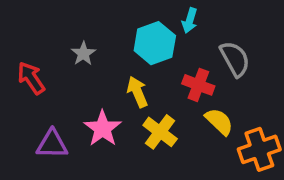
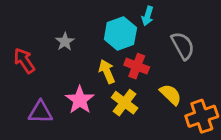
red cross: (198, 85) -> (137, 66), moved

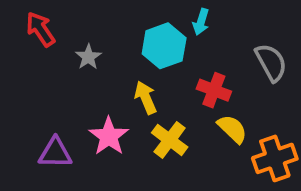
gray semicircle: (183, 46) -> (271, 62), moved
red arrow: (24, 61) -> (40, 29), moved
red cross: (137, 66) -> (214, 90), moved

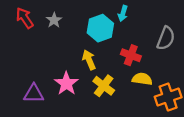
gray star: (88, 57) -> (54, 20), moved
gray semicircle: (271, 62) -> (166, 38), turned 50
yellow semicircle: (232, 129) -> (142, 79), turned -36

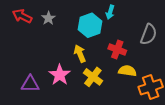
red arrow: (25, 18) -> (22, 16), turned -30

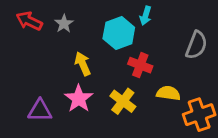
red cross: (117, 50) -> (140, 65), moved
yellow arrow: (80, 54) -> (83, 64), moved

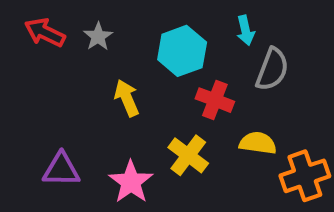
cyan arrow: (146, 16) -> (246, 30), moved, turned -30
gray semicircle: (196, 45) -> (272, 69), moved
pink star: (79, 99) -> (131, 182), moved

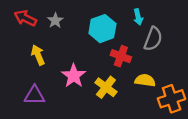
yellow arrow: (127, 98) -> (38, 55), moved
pink star: (131, 182) -> (74, 76), moved

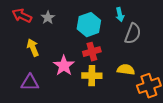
red cross: (121, 56) -> (92, 52), moved, turned -36
yellow cross: (106, 87) -> (92, 76), turned -36

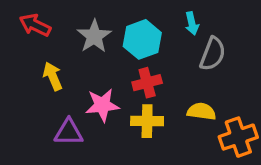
gray star: (48, 18) -> (94, 36), moved, size x1.5
pink star: (64, 66) -> (102, 105), turned 30
purple triangle: (30, 83) -> (69, 132), moved

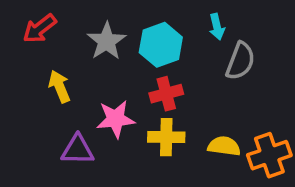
red arrow: (35, 25) -> (40, 29), turned -64
yellow semicircle: (201, 111) -> (224, 146), moved

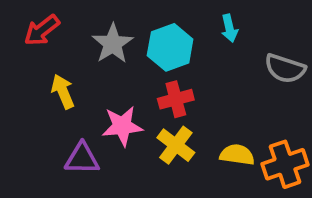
gray semicircle: (240, 61) -> (285, 69), moved, turned 87
yellow cross: (166, 137) -> (176, 145), turned 36

